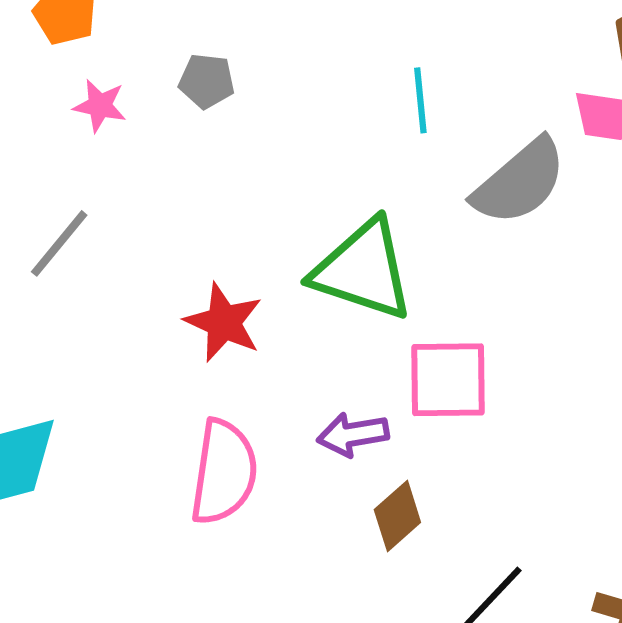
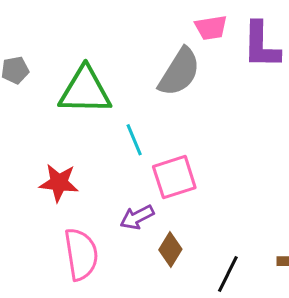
cyan line: (420, 100) -> (134, 140), moved
green triangle: (363, 270) -> (85, 91), moved

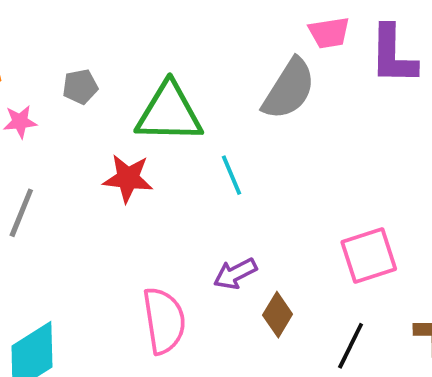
pink square: (174, 177) -> (369, 256), moved
red star: (59, 183) -> (128, 178), moved

